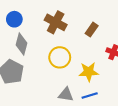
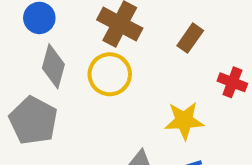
yellow circle: (60, 57) -> (110, 74), moved

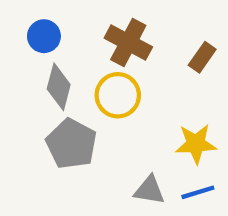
gray pentagon: (33, 121) -> (71, 144), moved

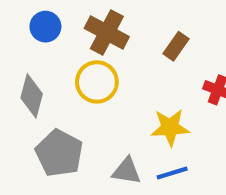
blue circle: (44, 36) -> (45, 27), moved
gray diamond: (59, 87) -> (32, 96), moved
gray pentagon: (71, 144) -> (59, 153), moved

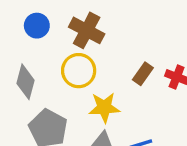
brown rectangle: (176, 46) -> (143, 74), moved
yellow star: (170, 127) -> (104, 108), moved

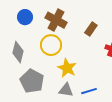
brown rectangle: (143, 74) -> (91, 29), moved
yellow star: (104, 108) -> (67, 68), turned 30

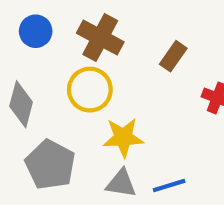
yellow star: (67, 68) -> (123, 138), turned -30

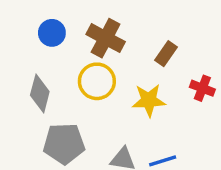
yellow star: (123, 138) -> (149, 100), moved
gray pentagon: (50, 165) -> (64, 144), turned -30

